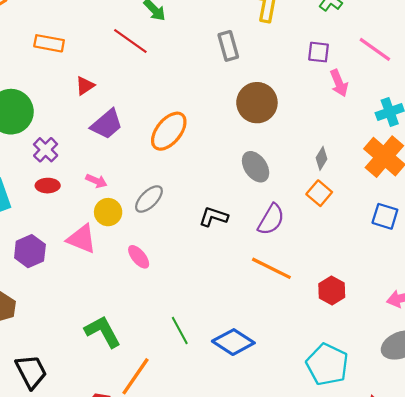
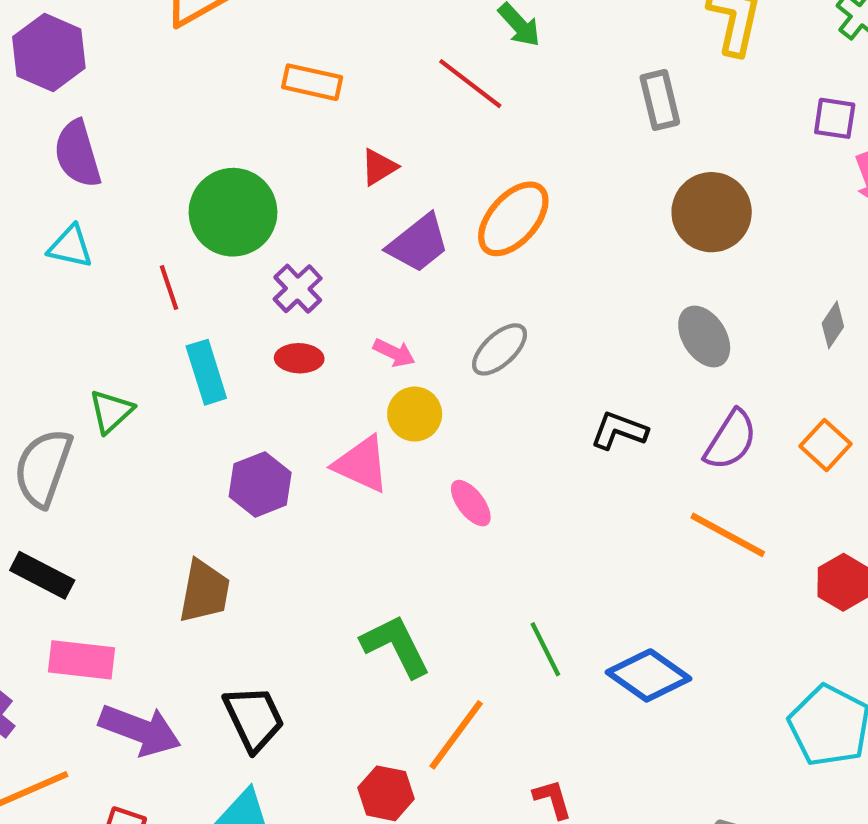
orange ellipse: (169, 131) -> (513, 219), moved
orange square: (319, 193) -> (825, 445), moved
gray ellipse: (149, 199) -> (500, 349), moved

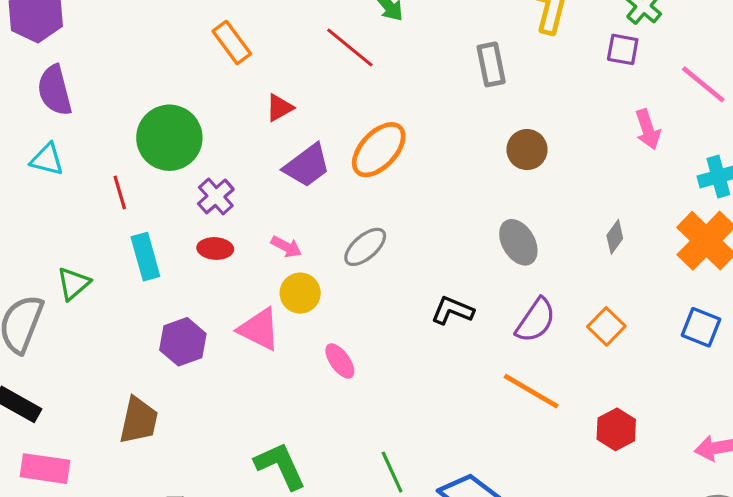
orange rectangle: (312, 82) -> (232, 43), turned 39
purple square: (835, 118) -> (623, 49), moved
brown circle: (712, 212) -> (527, 150), size x0.7

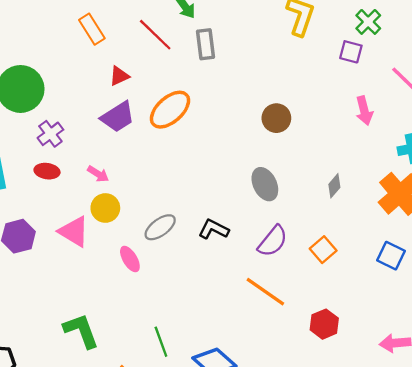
orange rectangle: (232, 43) -> (92, 29), moved
gray rectangle: (491, 64) -> (205, 44), moved
red triangle: (280, 108) -> (119, 76), moved
gray ellipse: (365, 247) -> (160, 227), moved

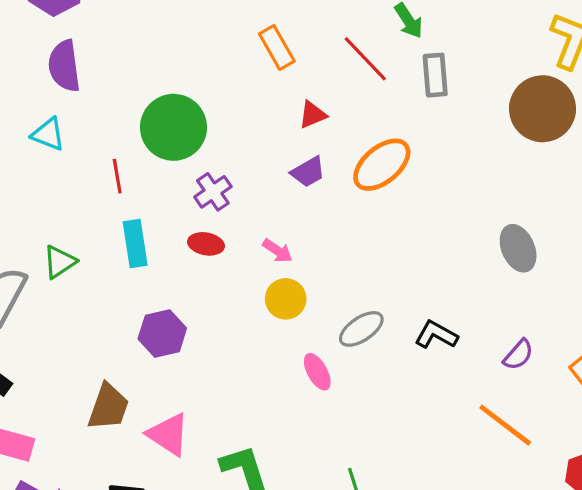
purple trapezoid: (118, 117) -> (308, 172), size x0.7
brown circle: (276, 118) -> (542, 109), moved, size x1.6
gray ellipse: (265, 184) -> (518, 248), moved
pink triangle: (74, 232) -> (168, 434), moved
purple semicircle: (273, 241) -> (518, 355), size x0.7

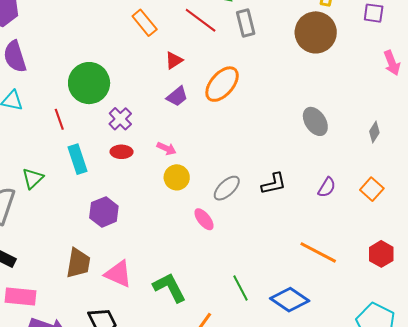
black L-shape: (436, 335) -> (274, 184), turned 148
orange line: (505, 425) -> (318, 252), moved

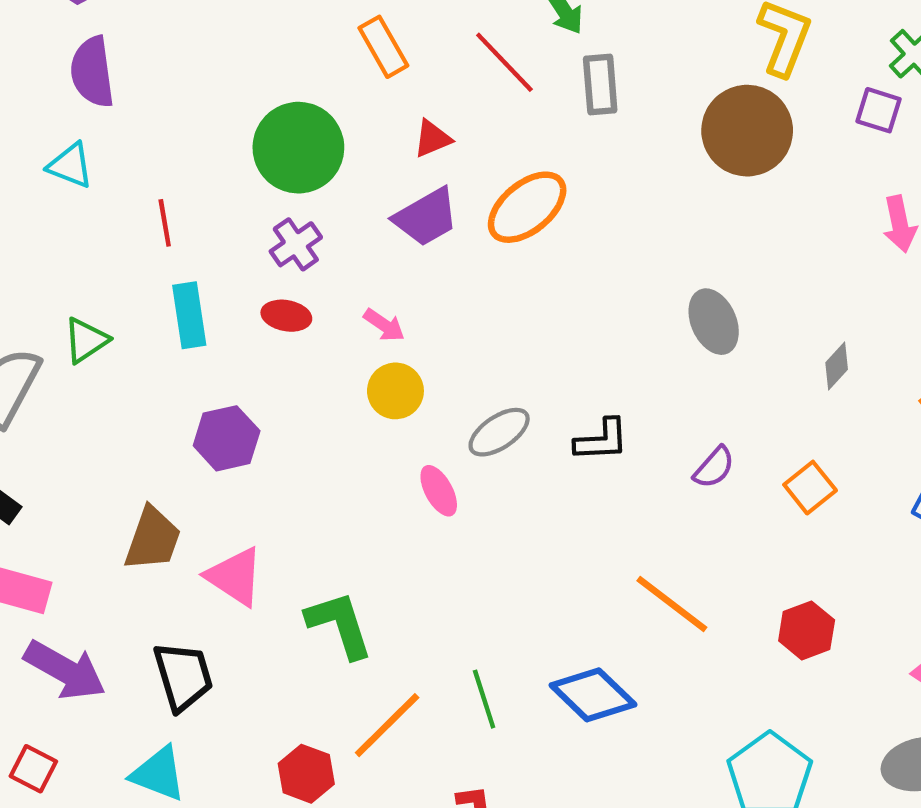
green circle: (89, 83) -> (298, 148), moved
purple trapezoid: (177, 96) -> (426, 217), size x1.4
green line: (240, 288) -> (484, 699), moved

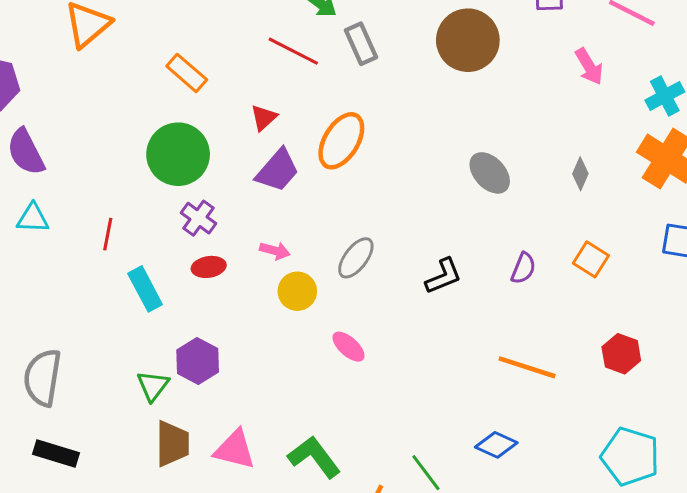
orange rectangle: (383, 47) -> (187, 73), moved
red line: (165, 223) -> (108, 234), turned 40
green triangle: (86, 340) -> (153, 386), moved
gray ellipse: (499, 432) -> (356, 258), moved
blue diamond: (593, 695) -> (496, 445), size x0.7

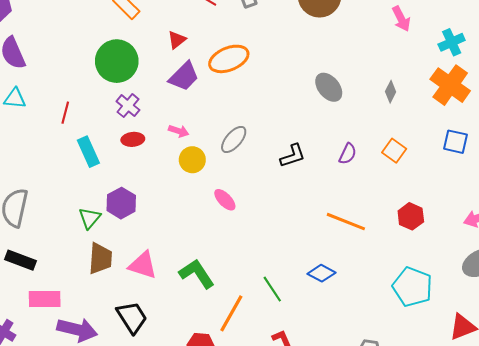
orange ellipse: (341, 141) -> (229, 59), turned 33

